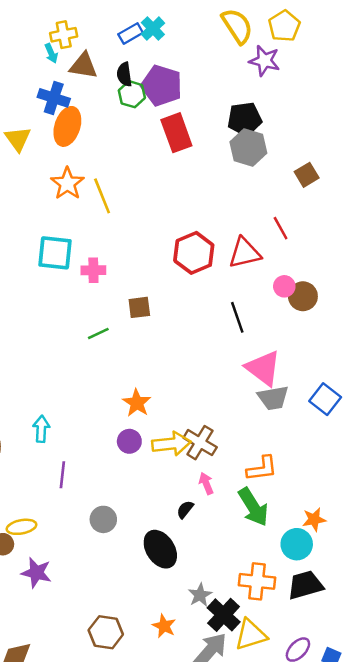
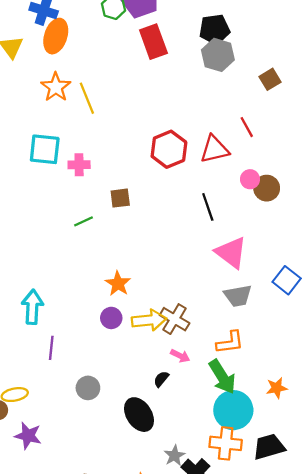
gray trapezoid: (273, 398) -> (238, 296), moved
cyan arrow: (41, 429) -> (32, 307), size x1.4
pink arrow: (206, 483) -> (180, 356), turned 138
cyan circle: (297, 544) -> (233, 410), moved, size x1.4

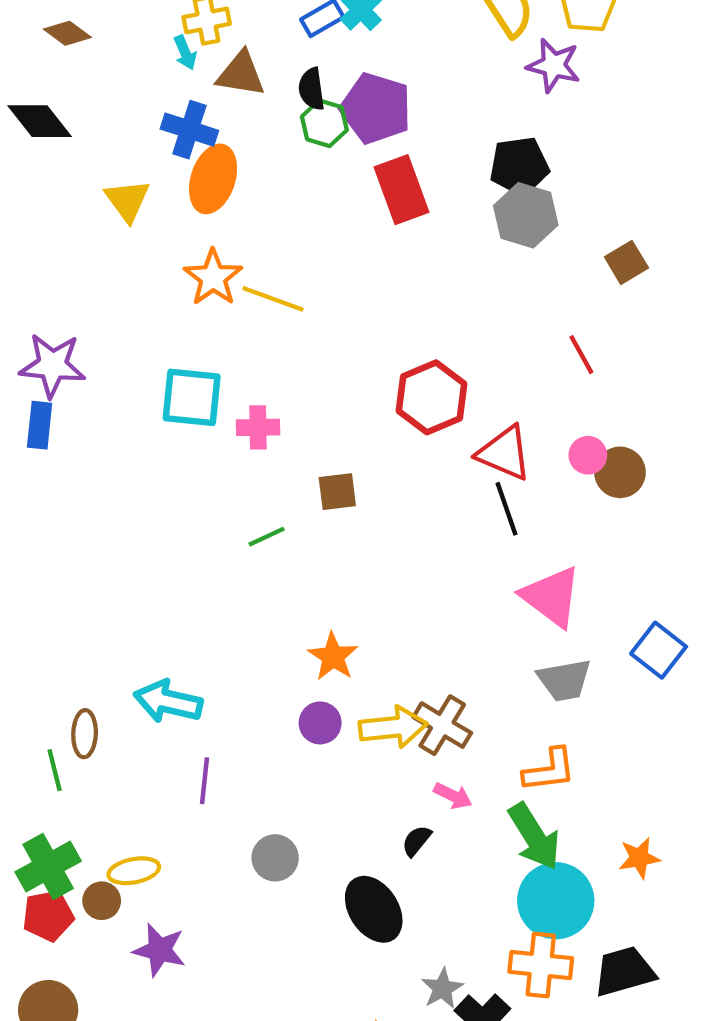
yellow line: (87, 98) -> (273, 299), turned -48
red triangle: (214, 149) -> (504, 453), moved, turned 36
cyan arrow: (32, 307) -> (168, 702), turned -80

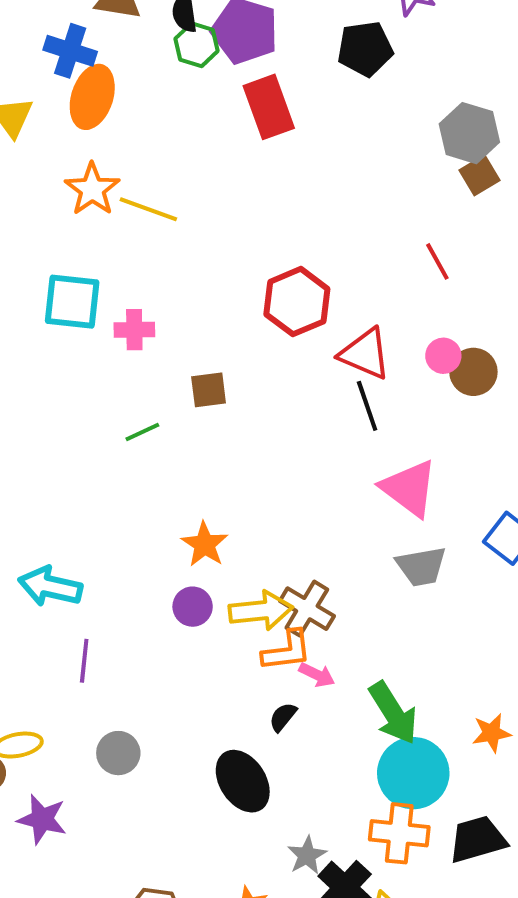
black pentagon: (519, 166) -> (365, 49), moved
gray hexagon: (526, 215) -> (469, 133), moved
orange L-shape: (549, 770) -> (287, 651), moved
gray circle: (275, 858) -> (118, 753), moved

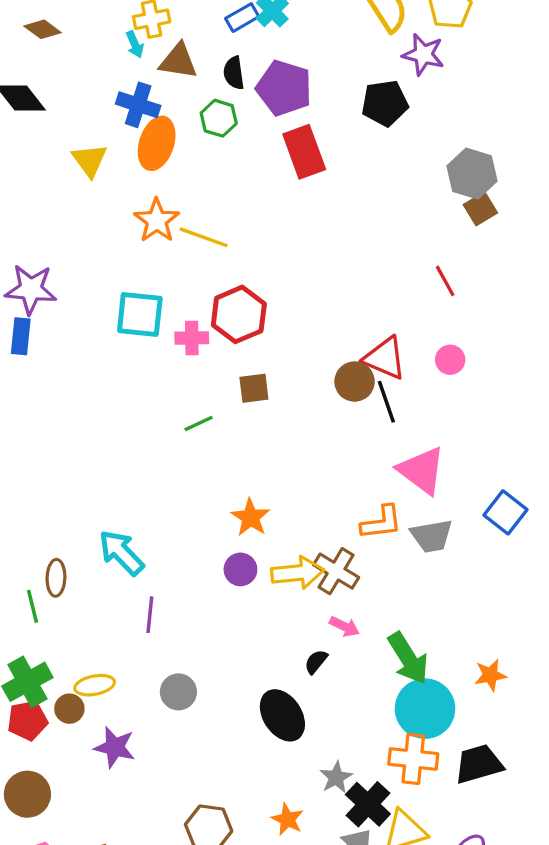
green hexagon: (197, 45) -> (219, 118), moved
red hexagon: (297, 302) -> (239, 314), moved
brown circle: (473, 372) -> (355, 382), moved
cyan arrow: (50, 587) -> (121, 553), turned 33
orange L-shape: (287, 651) -> (381, 522), moved

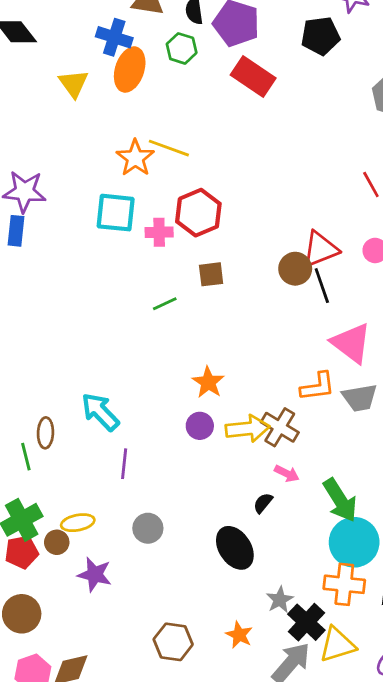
red rectangle: (304, 152) -> (253, 77), turned -36
orange star: (157, 221) -> (135, 158), moved
red triangle: (385, 358) -> (320, 249), turned -45

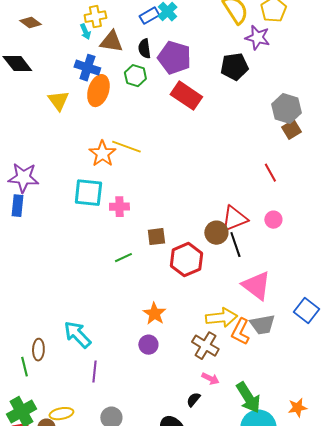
red hexagon: (198, 213) -> (186, 260), moved
orange L-shape: (318, 387) -> (240, 332), moved, turned 124
yellow arrow: (247, 429) -> (221, 318), moved

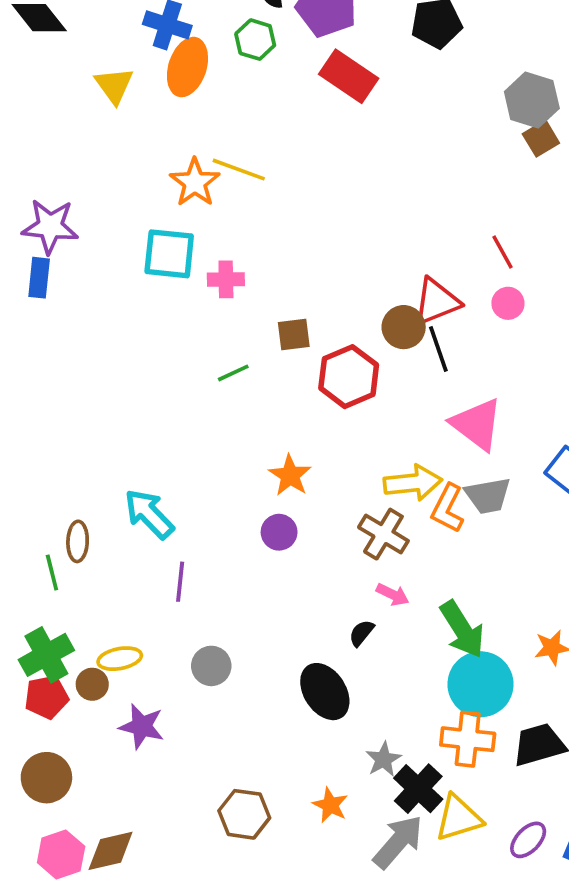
red line: (270, 173) -> (502, 252), moved

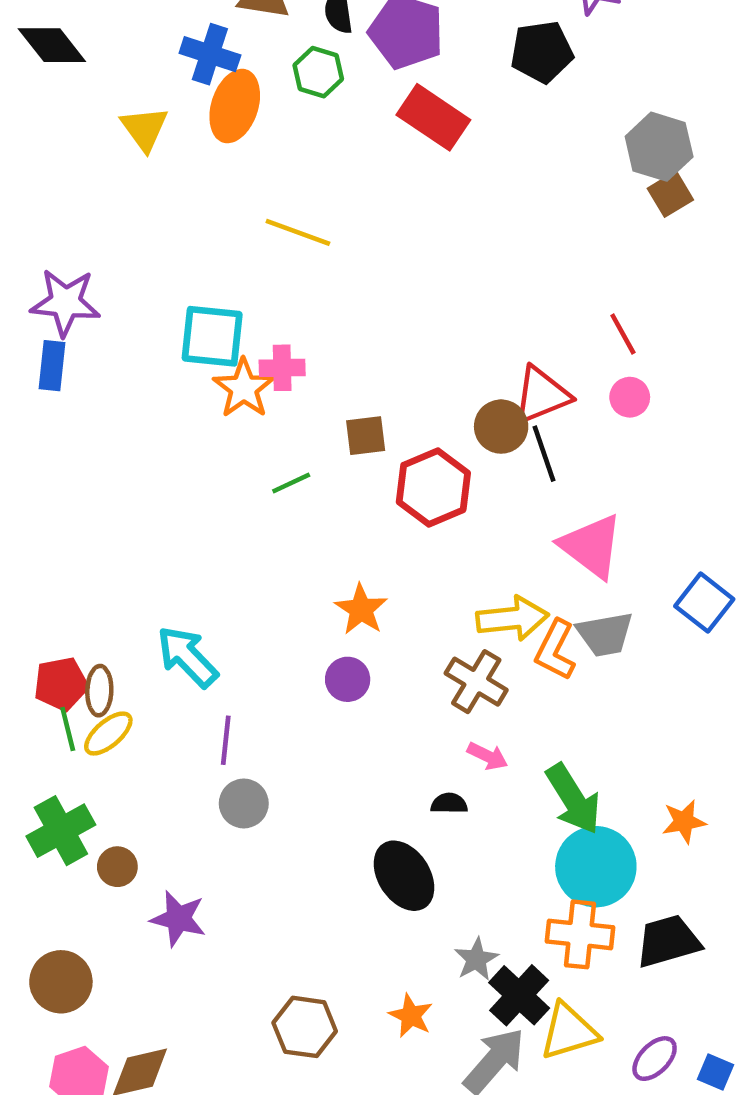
orange star: (195, 182) -> (244, 388), moved
black semicircle: (361, 633) -> (449, 803), turned 52
yellow ellipse: (120, 659) -> (108, 734), moved, turned -30
gray circle: (211, 666) -> (244, 803), moved
red pentagon: (46, 697) -> (61, 684), moved

